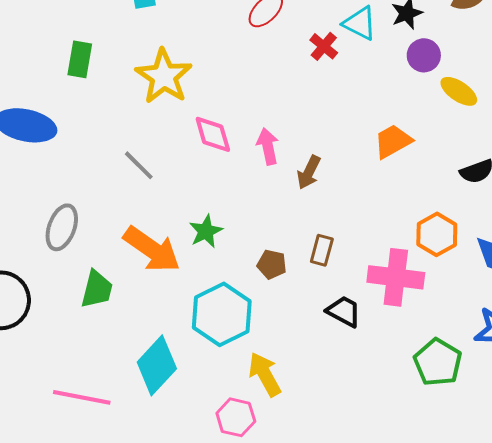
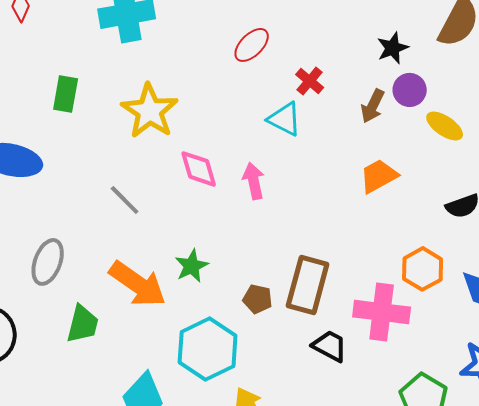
cyan triangle: (360, 23) -> (285, 119), moved
brown arrow: (309, 172) -> (373, 106), moved
brown rectangle: (322, 250) -> (308, 285), size x1.8

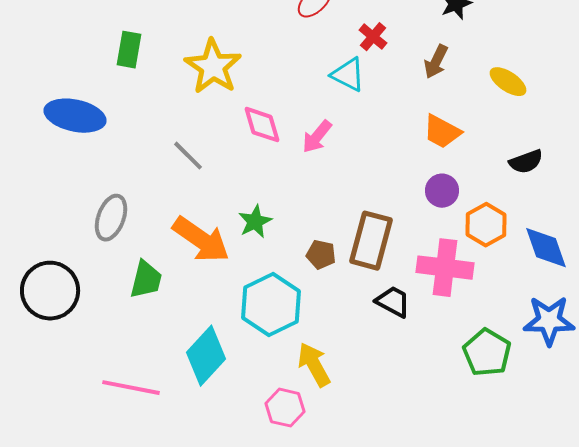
purple circle: (410, 90) -> (442, 191), moved
orange trapezoid: (379, 176) -> (442, 132), turned -123
pink arrow: (254, 181) -> (317, 137), turned -129

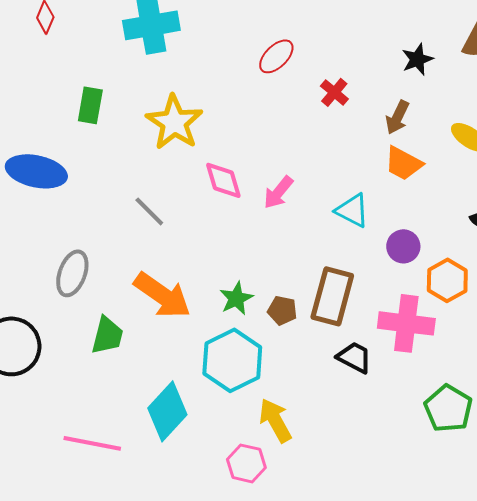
cyan triangle: (348, 75) -> (352, 210), moved
orange trapezoid: (442, 132) -> (403, 163), moved
green star: (255, 222) -> (236, 298), moved

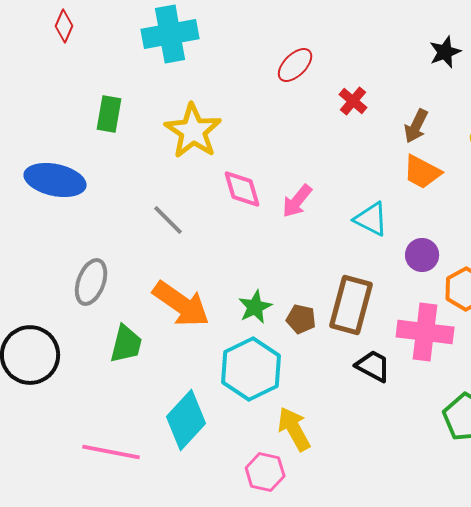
black star: (417, 59) -> (445, 52), moved

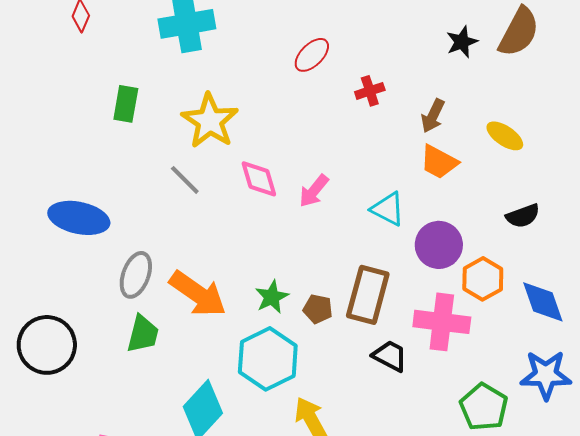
red cross: (353, 101) -> (370, 91), turned 32
blue ellipse: (55, 180) -> (79, 218), moved
gray line: (168, 220) -> (185, 180), moved
purple circle: (422, 255) -> (439, 245), size x1.4
gray ellipse: (91, 282) -> (136, 275), moved

